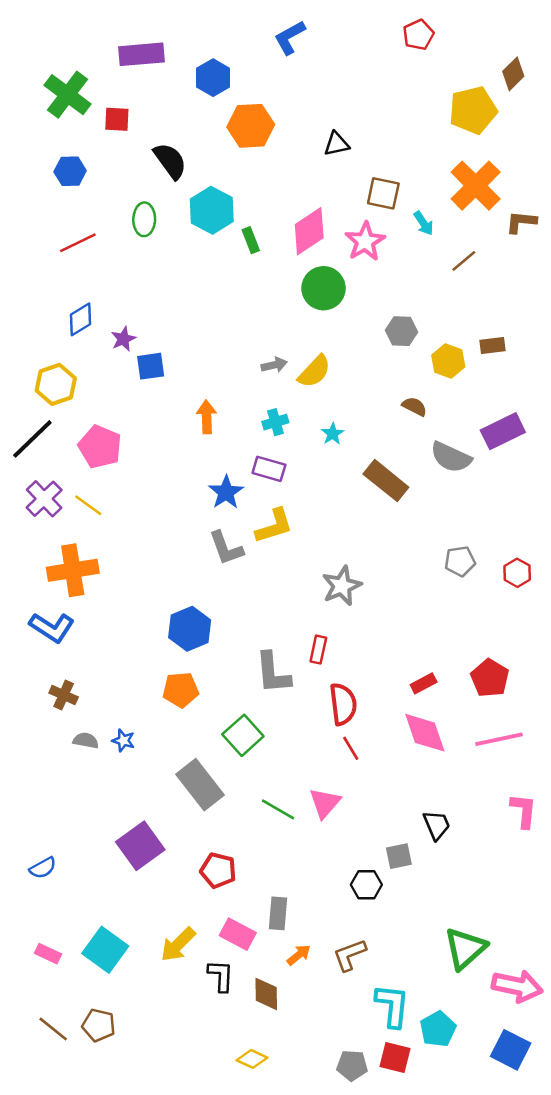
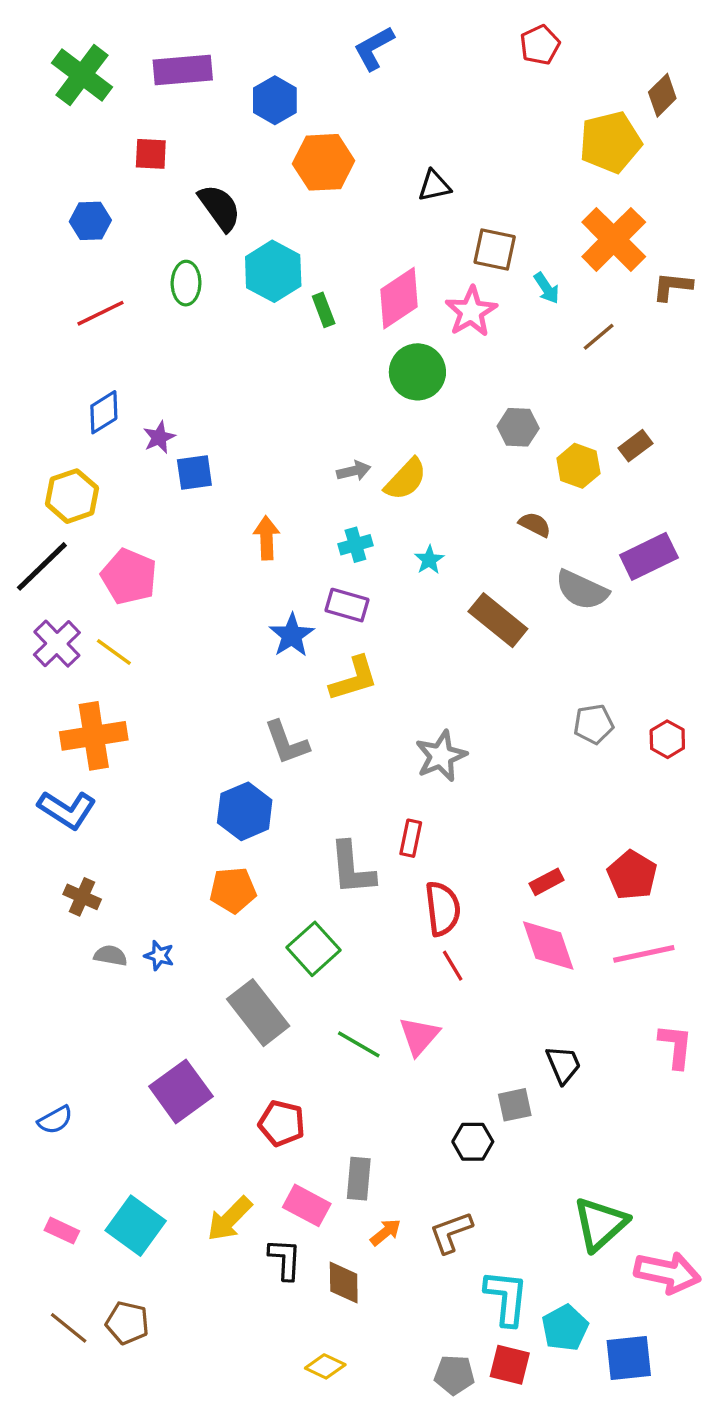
green cross: (67, 95) -> (82, 75), moved
brown rectangle: (492, 345) -> (635, 446), turned -30
gray L-shape: (226, 548) -> (287, 743), moved
blue square: (511, 1050) -> (629, 1358), moved, turned -33

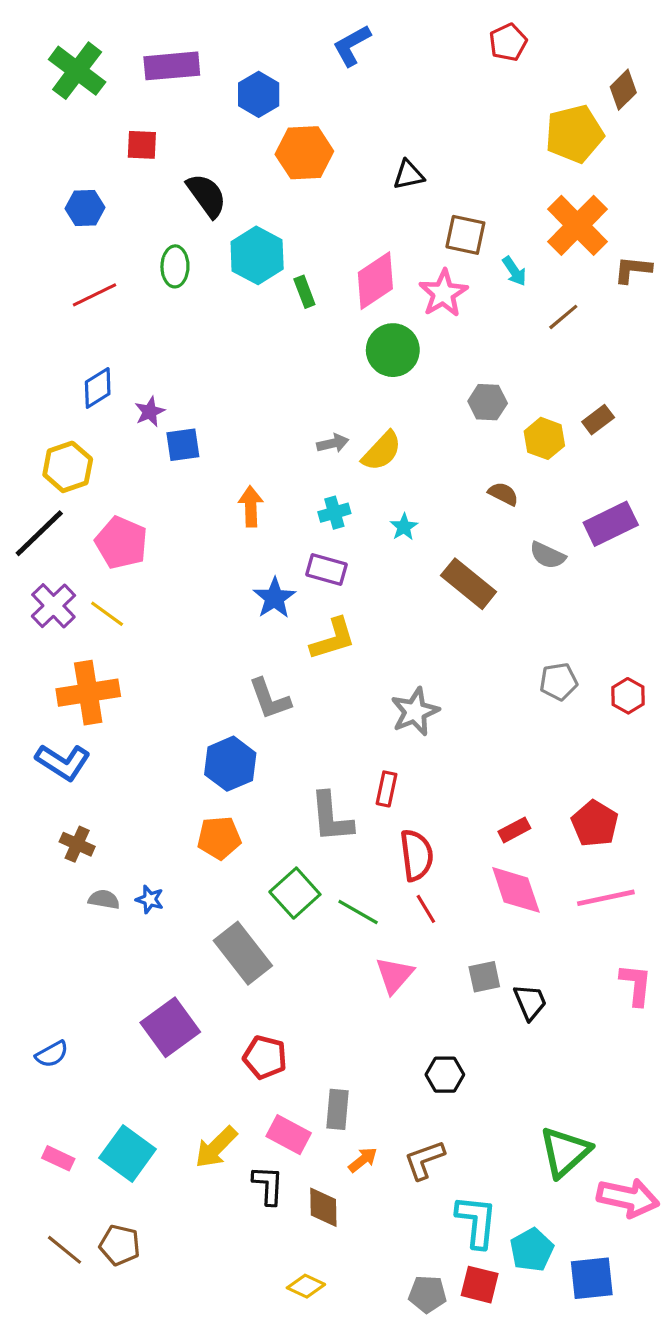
gray semicircle: (582, 590) -> (548, 555), size x0.7
green line: (359, 1044) -> (358, 912), moved
gray square: (515, 1105) -> (484, 977), moved

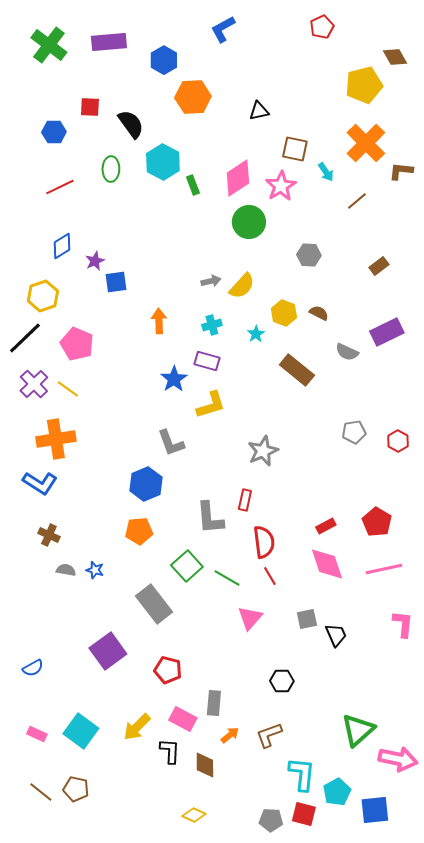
brown diamond: (623, 90) -> (395, 57), turned -75
red square: (142, 145) -> (90, 107), moved
yellow hexagon: (544, 438) -> (284, 313), moved

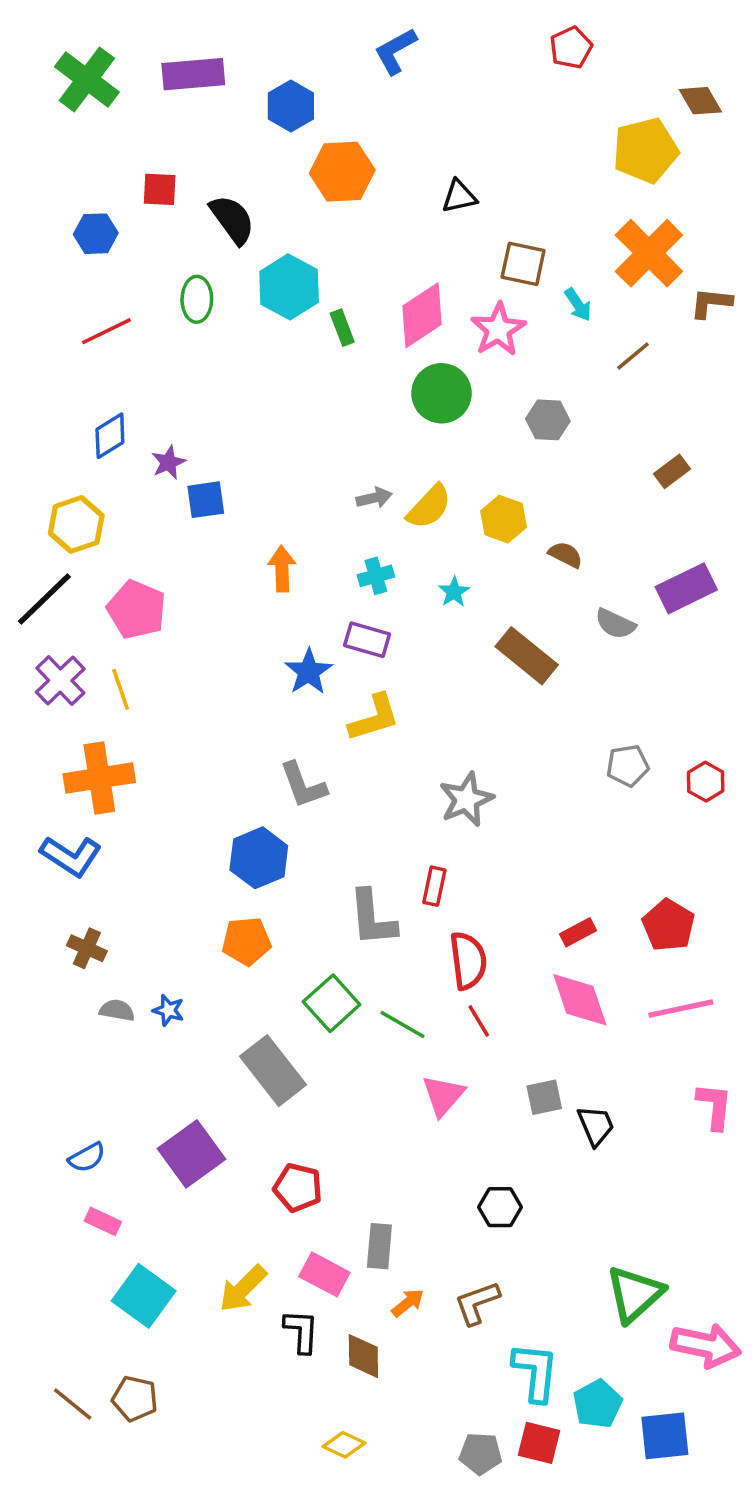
gray hexagon: (309, 255) -> (548, 420), moved
yellow hexagon: (284, 313) -> (504, 519), moved
yellow line: (68, 389) -> (121, 689), turned 35
blue semicircle: (33, 668) -> (87, 1157), moved
pink rectangle: (37, 734) -> (103, 1221), moved

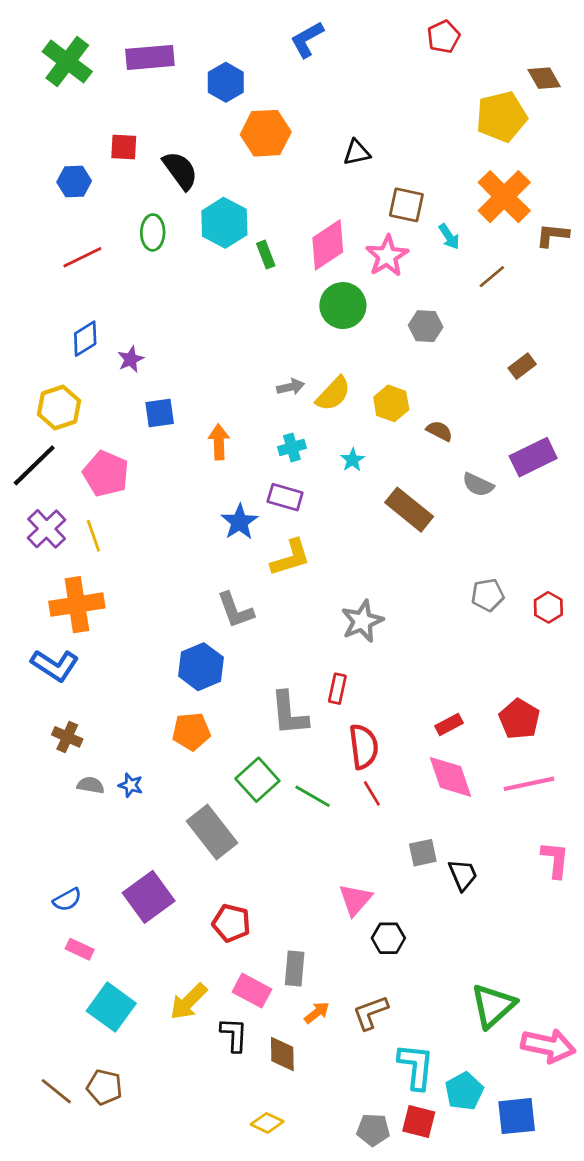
blue square: (206, 500) -> (160, 413), moved
pink triangle: (443, 1095) -> (355, 900), moved

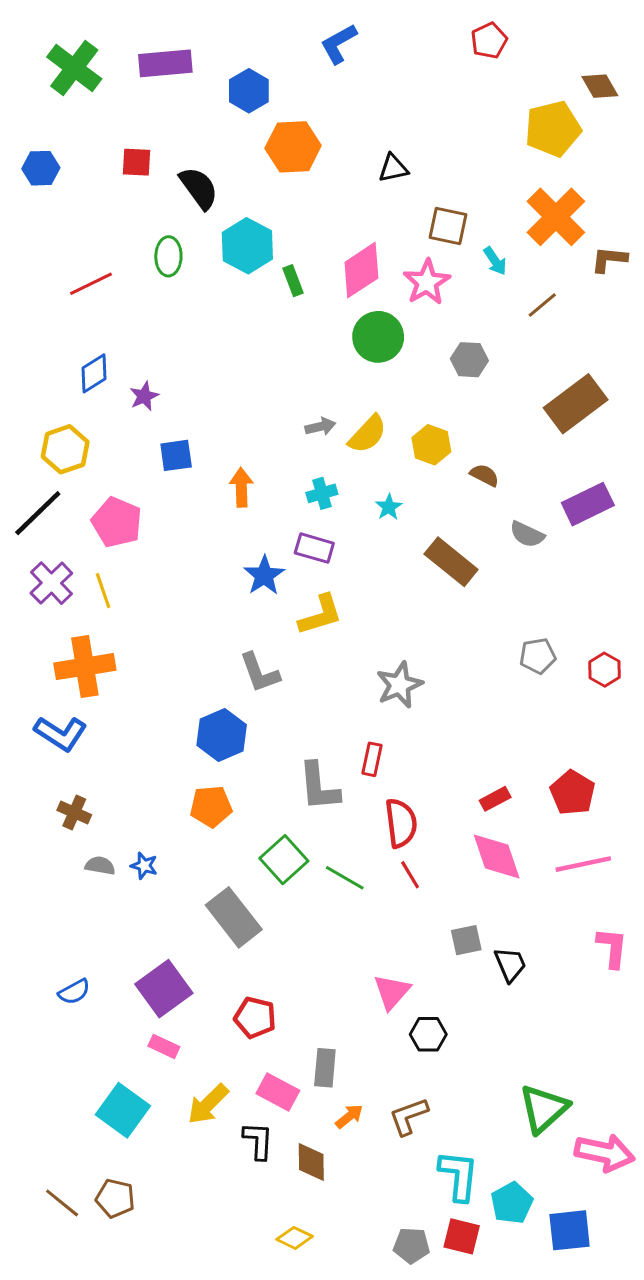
blue hexagon: (74, 181) -> (41, 168), moved
brown rectangle: (522, 366) -> (576, 404), size x2.0
pink rectangle: (80, 949) -> (164, 1046), moved

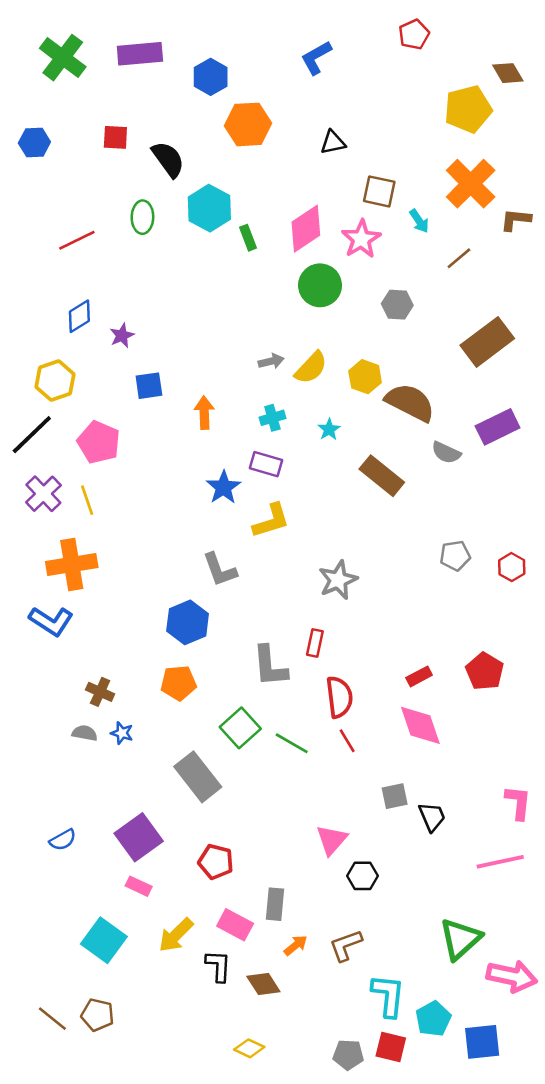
blue L-shape: (339, 44) -> (316, 58), moved
brown semicircle: (484, 475) -> (410, 402), size x2.0
brown cross: (74, 812) -> (100, 692), moved
pink line: (583, 864) -> (500, 862), moved
brown diamond: (311, 1162) -> (263, 984), turned -32

